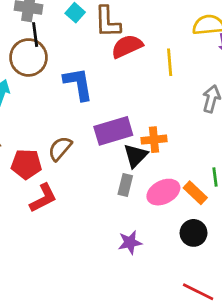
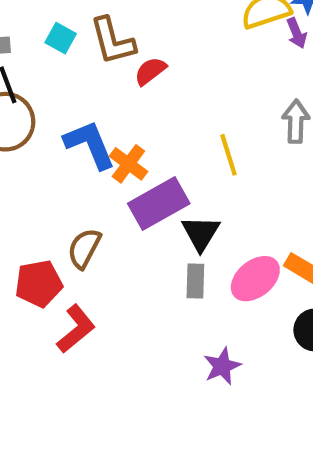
red semicircle: (127, 46) -> (150, 71), size x0.7
yellow line: (170, 62) -> (229, 155), moved
orange cross: (154, 140) -> (128, 164), moved, turned -35

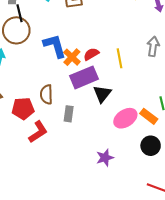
red semicircle: (150, 71) -> (91, 54), moved
brown semicircle: (84, 248) -> (46, 94), turned -36
gray rectangle: (195, 281) -> (69, 114), moved

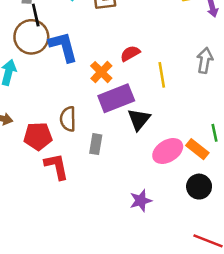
blue L-shape: (55, 46) -> (63, 47), moved
red semicircle: (91, 54) -> (130, 53), moved
red L-shape: (38, 132) -> (57, 166), turned -70

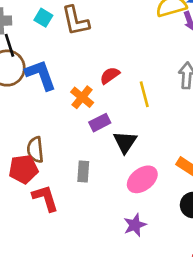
purple rectangle: (116, 98) -> (100, 123), size x0.6
brown semicircle: (68, 119) -> (35, 150), moved
pink ellipse: (168, 151) -> (142, 179), moved

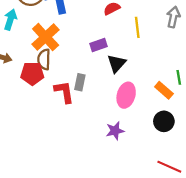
orange cross: (82, 97) -> (46, 37), moved, size x1.5
pink ellipse: (142, 179) -> (126, 95), turned -45
red L-shape: (45, 198) -> (64, 92), moved

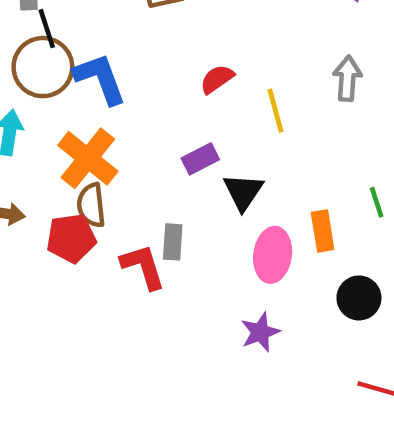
orange rectangle: (164, 90) -> (323, 231), moved, turned 48

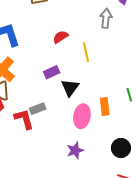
gray arrow: (347, 78) -> (106, 18), moved
gray rectangle: (173, 242) -> (38, 109), turned 63
black circle: (359, 298) -> (121, 148), moved

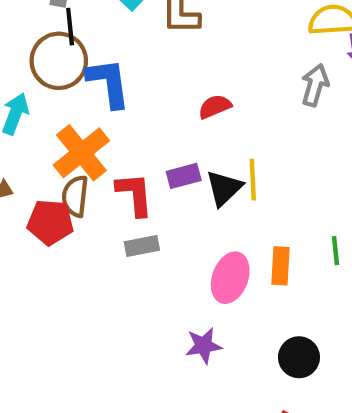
yellow line: (86, 52) -> (253, 180), moved
black triangle: (70, 88) -> (224, 188), moved
red L-shape: (24, 119) -> (135, 194), moved

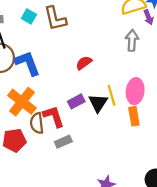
brown semicircle: (75, 196) -> (37, 123), moved
orange rectangle: (280, 266) -> (134, 116), moved
pink ellipse: (230, 278) -> (135, 91), moved

